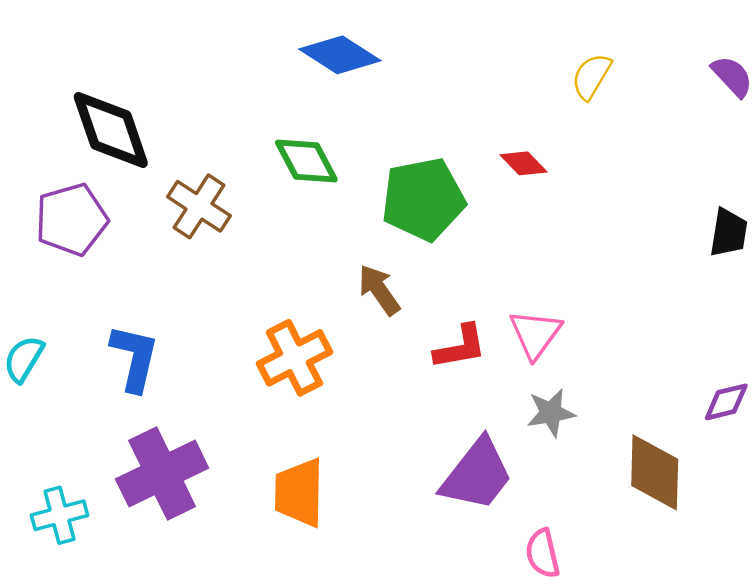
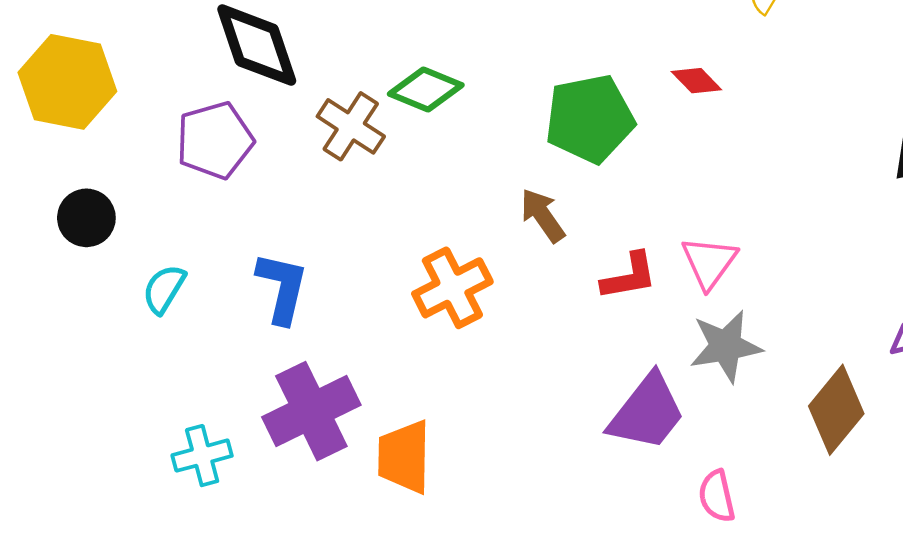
green diamond: (306, 161) -> (426, 90), moved, turned -40
gray star: (551, 413) -> (726, 346), size x1.4
brown diamond: (655, 472) -> (836, 410), turned 38
orange trapezoid: (299, 493) -> (404, 457), moved

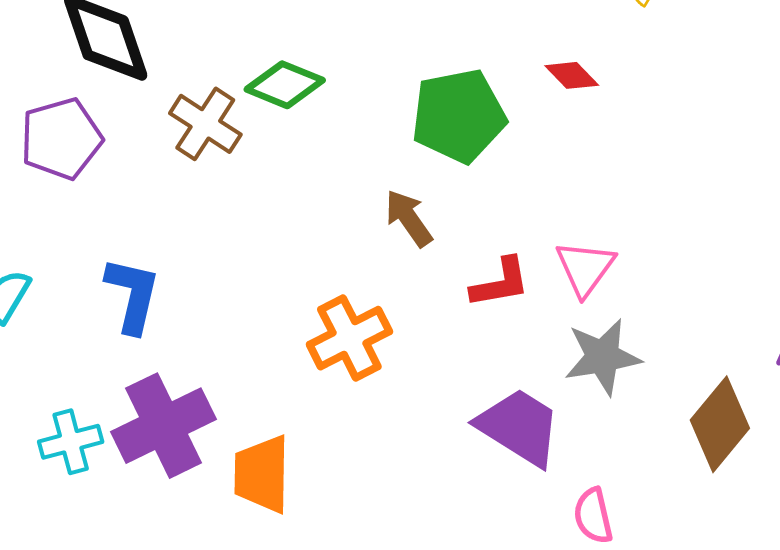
orange cross: (452, 288) -> (349, 338), moved
purple trapezoid: (647, 412) -> (519, 427), turned -96
cyan cross: (202, 456) -> (71, 442), moved

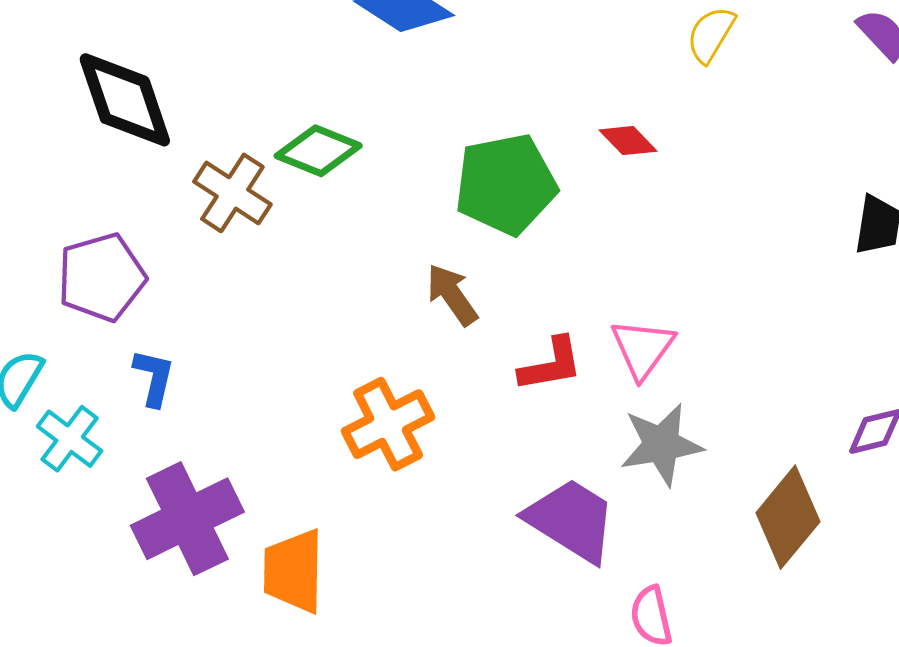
purple pentagon: (61, 139) -> (102, 277), moved
blue L-shape: (133, 295) -> (154, 378), size x0.7
cyan cross: (71, 442) -> (70, 439), moved, turned -38

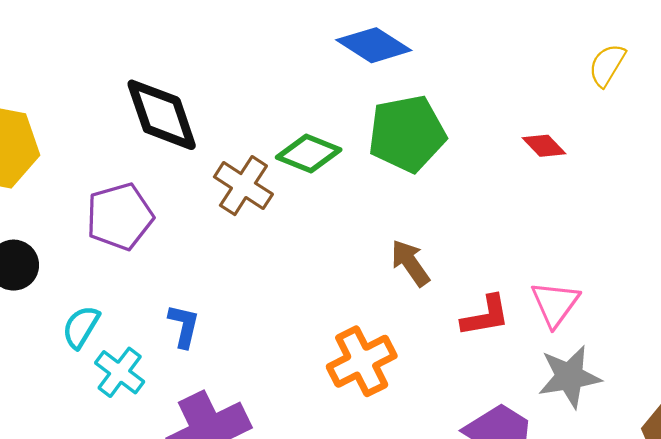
green pentagon: (506, 184) -> (407, 134), moved
purple pentagon: (102, 277) -> (120, 216), moved

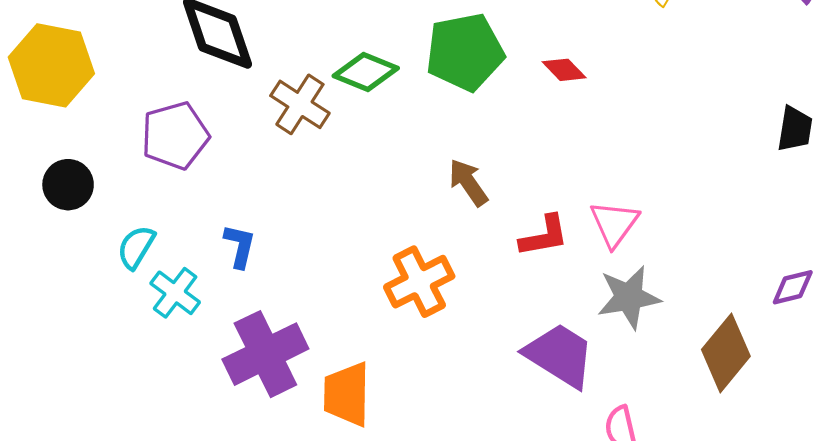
red diamond: (544, 146) -> (564, 70), moved

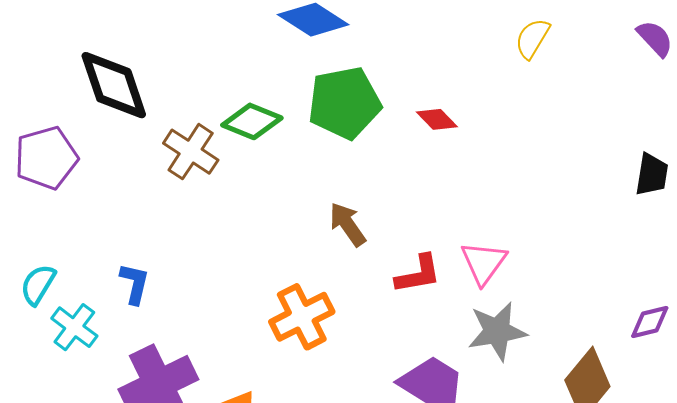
purple pentagon: (175, 136) -> (46, 158), moved

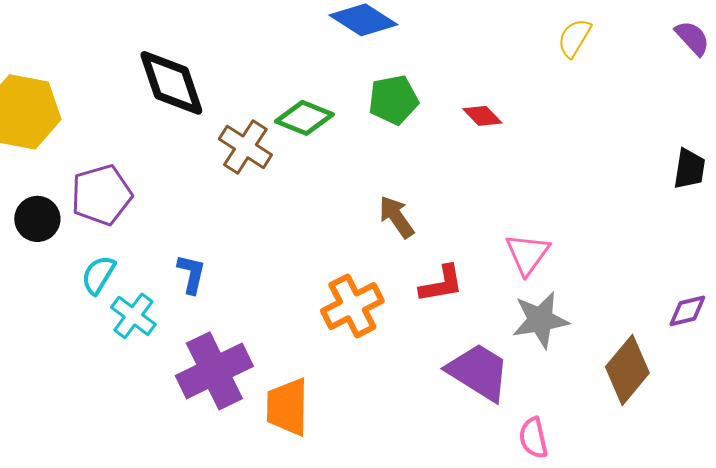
green pentagon: (344, 103) -> (393, 100), size x0.7
purple pentagon: (46, 158) -> (101, 195), moved
red L-shape: (418, 274) -> (441, 284), moved

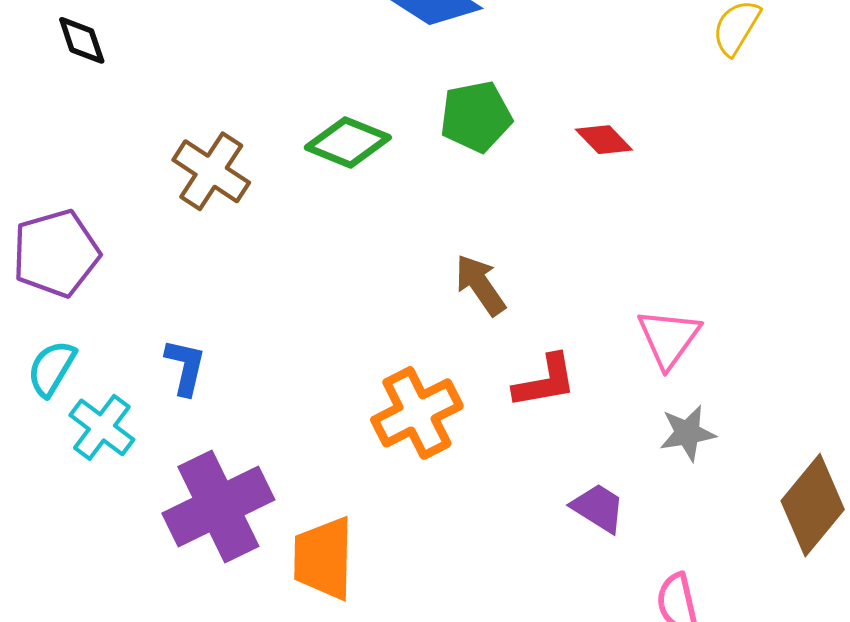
black diamond: (171, 83) -> (82, 40), moved, size x0.5
brown cross: (245, 147) -> (211, 171), moved
gray star: (540, 320) -> (687, 433), size x0.7
purple trapezoid: (478, 372) -> (598, 508), size x0.6

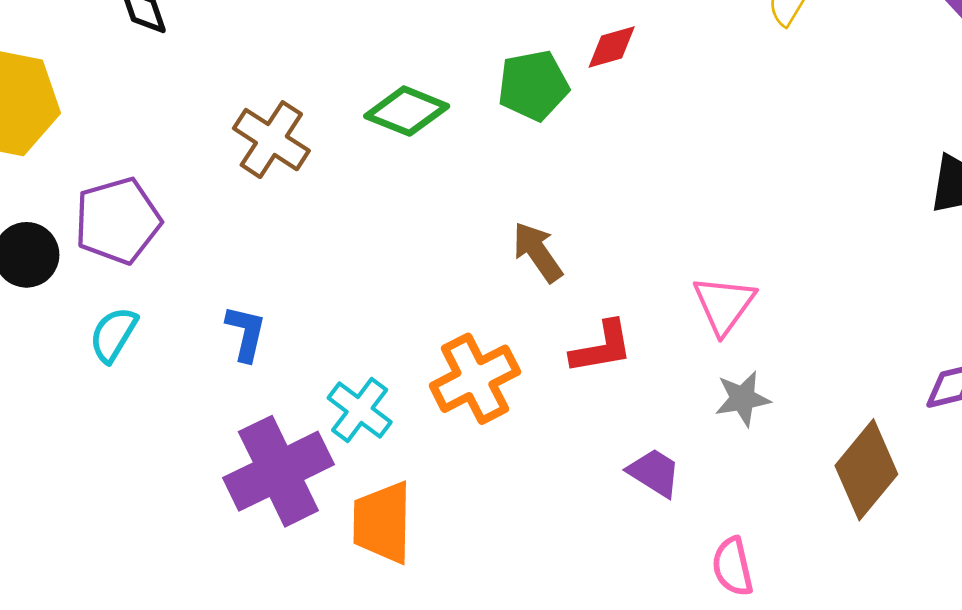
red diamond: (604, 140) -> (612, 47), moved, turned -62
cyan cross: (102, 427) -> (360, 410), moved

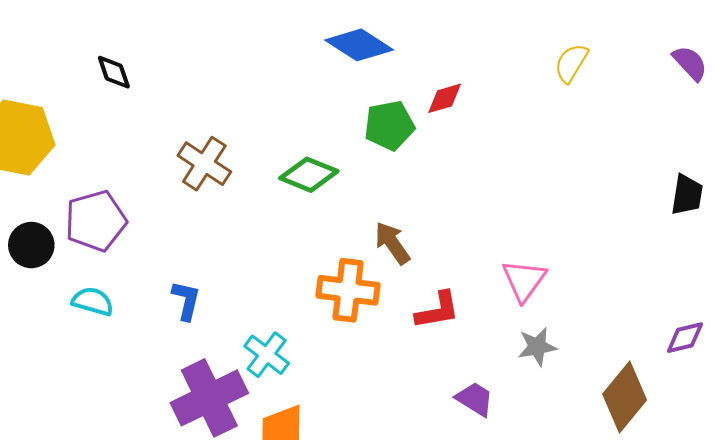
green diamond: (407, 111) -> (309, 175), moved
cyan semicircle: (113, 335) -> (93, 301), turned 75
orange cross: (475, 379) -> (348, 290), moved, turned 34

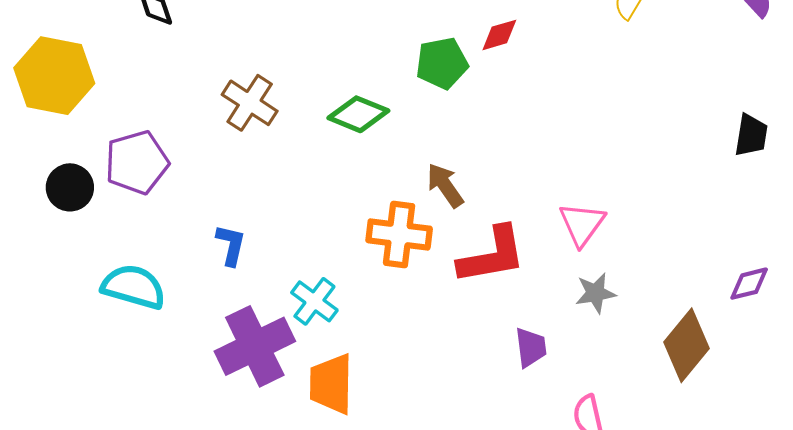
cyan semicircle: (93, 301) -> (134, 287), moved, size x1.5
red L-shape: (438, 310) -> (492, 255), size x1.5
purple trapezoid: (475, 399) -> (531, 347), turned 51

